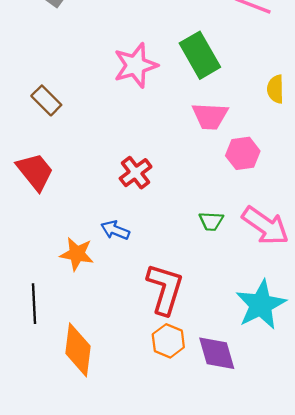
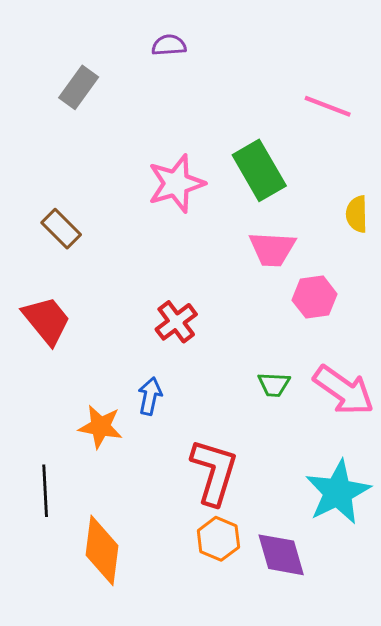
blue arrow: (115, 230) -> (150, 396), turned 80

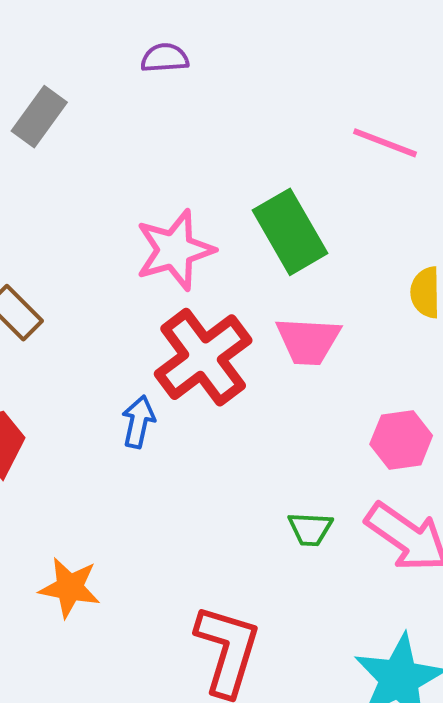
pink hexagon: (315, 297) -> (401, 440), moved
red cross: (176, 322) -> (203, 357), moved, size x1.6
blue arrow: (150, 396) -> (138, 422), moved

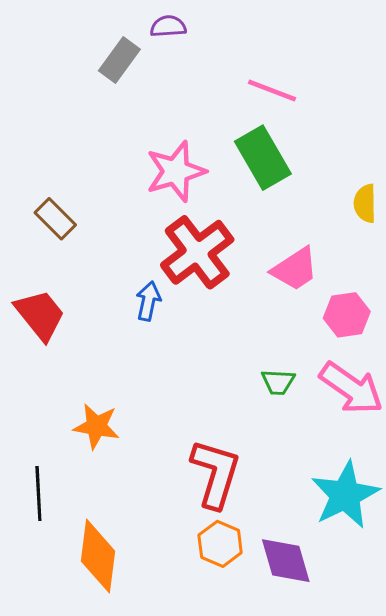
gray rectangle: (39, 117) -> (119, 60), moved
pink line: (385, 143) -> (272, 91), moved
pink trapezoid: (308, 341) -> (295, 269), moved, turned -36

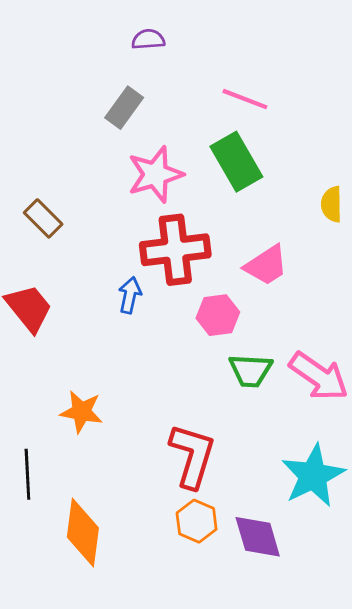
gray rectangle: (119, 60) -> (124, 108), moved
red cross: (197, 252) -> (175, 250), turned 30
pink hexagon: (347, 315) -> (218, 315), moved
green trapezoid: (278, 382) -> (251, 371), size x1.4

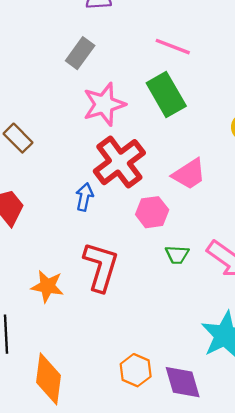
red cross: (175, 250) -> (119, 162), turned -30
green trapezoid: (251, 371) -> (177, 255), size x0.7
red L-shape: (192, 456) -> (101, 267), moved

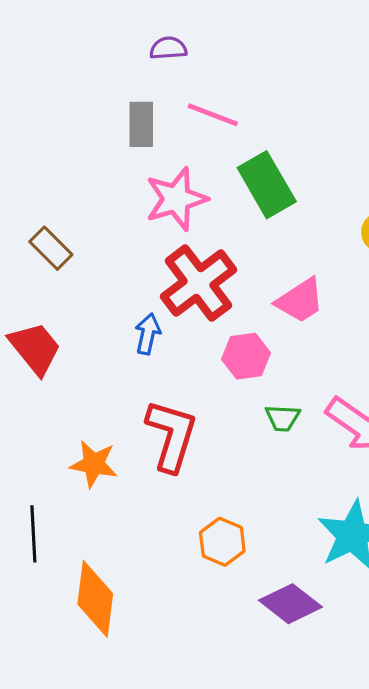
pink line: (173, 47) -> (213, 115), moved
gray rectangle: (80, 53) -> (141, 124), turned -36
orange hexagon: (136, 370) -> (222, 542), moved
purple diamond: (183, 382) -> (291, 604), turned -36

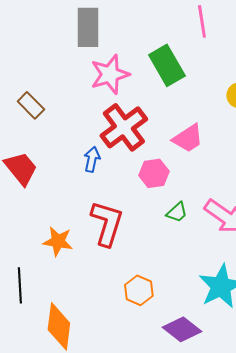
pink line: (213, 115) -> (202, 21), moved, turned 60
gray rectangle: (141, 124) -> (88, 27), size x1.4
green trapezoid: (283, 418) -> (177, 212), turned -45

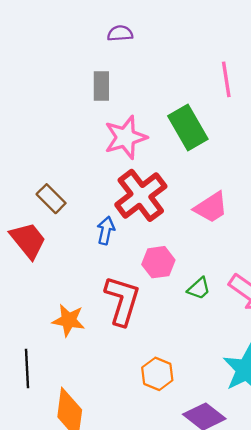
gray rectangle: (88, 27) -> (101, 86), size x0.7
brown rectangle: (31, 105) -> (51, 199), moved
pink hexagon: (154, 173) -> (158, 262), moved

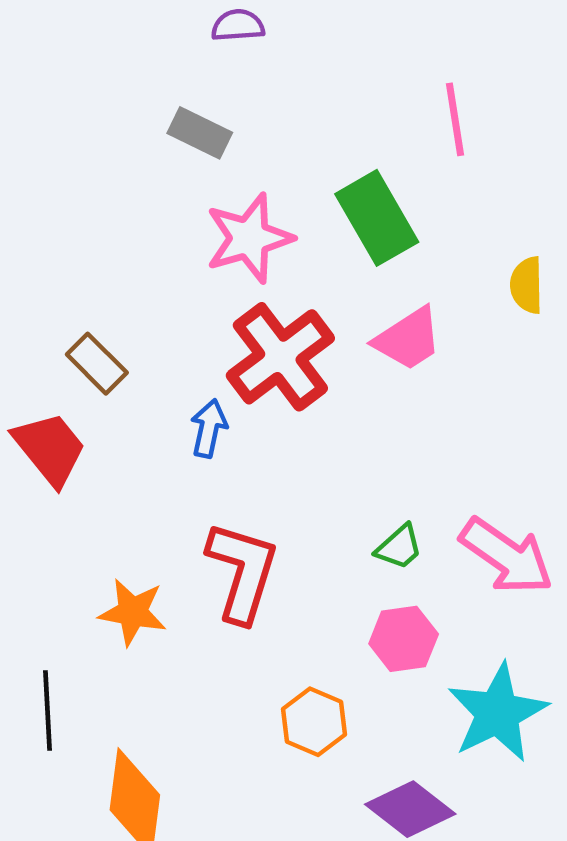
gray rectangle: (101, 86) -> (200, 133), turned -64
pink trapezoid: (211, 207) -> (408, 339), moved
pink hexagon: (158, 262) -> (404, 639), moved

